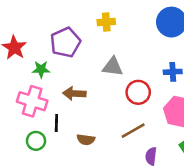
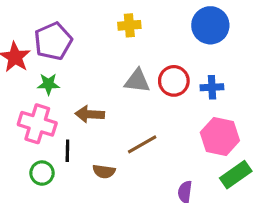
purple pentagon: (65, 42) -> (53, 41), moved
red circle: (138, 92) -> (174, 81), moved
brown line: (133, 131) -> (142, 144), moved

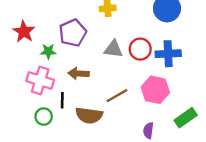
purple pentagon: (53, 41) -> (73, 33), moved
blue cross: (212, 87) -> (168, 54), size x1.5
pink hexagon: (220, 136) -> (155, 90), moved
brown semicircle: (104, 171) -> (89, 115), size x1.6

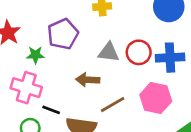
brown arrow: (79, 73) -> (88, 80), moved
black line: (62, 100) -> (51, 110), turned -70

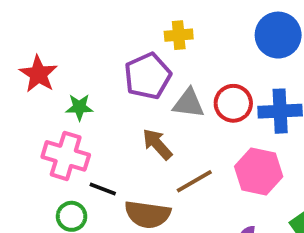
purple pentagon: (63, 34) -> (148, 76), moved
brown arrow: (88, 80) -> (157, 144), turned 45

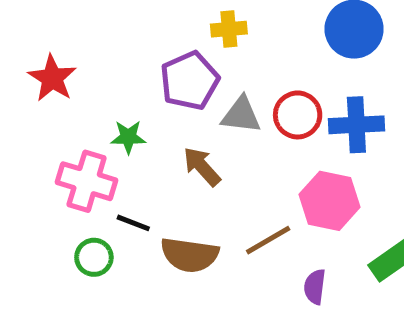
green star: (79, 107) -> (128, 137), moved
brown line: (194, 181) -> (268, 240), moved

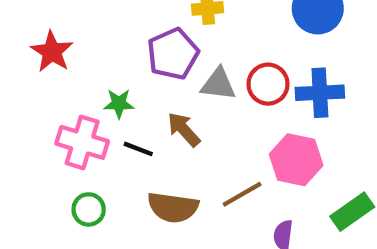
black line: (133, 223) -> (138, 149), moved

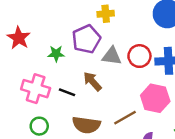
green star: (119, 104) -> (56, 54), moved

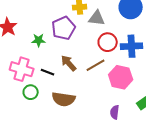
gray triangle: (112, 56) -> (97, 18), moved
brown line: (125, 118) -> (96, 65), moved
green circle: (39, 126) -> (31, 92), moved

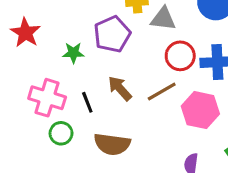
black line: (48, 72) -> (87, 102), turned 48

